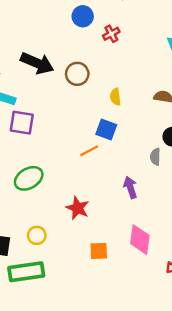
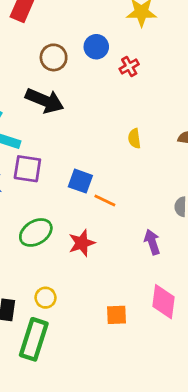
brown circle: (77, 74) -> (54, 57), moved
blue square: (106, 129) -> (80, 181), moved
orange line: (89, 151) -> (105, 200), turned 54
red star: (78, 208) -> (82, 243), moved, turned 30
green rectangle: (26, 272) -> (34, 339), turned -64

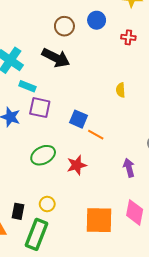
red cross: (129, 66) -> (128, 37), moved, turned 32
orange square: (116, 315) -> (99, 220), size x1.8

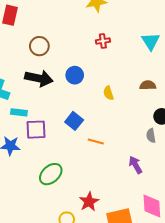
blue circle: (97, 20) -> (75, 75), moved
blue square: (78, 119) -> (74, 121), moved, turned 30
red star: (77, 165) -> (89, 202), moved

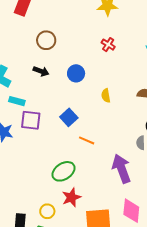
red cross: (103, 41) -> (108, 45), turned 32
black arrow: (39, 78) -> (41, 71), size x0.6
purple arrow: (135, 165) -> (122, 169), size x1.6
green ellipse: (51, 174) -> (64, 171), moved

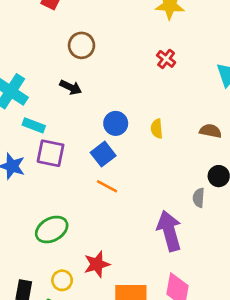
blue circle: (76, 73) -> (116, 123), moved
orange line: (87, 140) -> (107, 186), moved
green ellipse: (64, 171) -> (52, 229), moved

